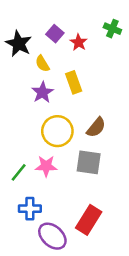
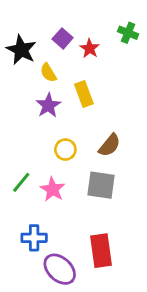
yellow circle: (57, 131) -> (65, 150), size x0.6
pink star: (46, 166) -> (53, 189), turned 30
green line: (19, 172) -> (21, 182), moved
red rectangle: (89, 220) -> (101, 251), turned -40

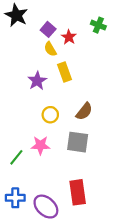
black star: (21, 50) -> (16, 15), moved
yellow semicircle: (48, 73) -> (50, 49), moved
green line: (21, 182) -> (16, 157), moved
pink star: (53, 189) -> (40, 145), turned -30
blue cross: (34, 238) -> (15, 198), moved

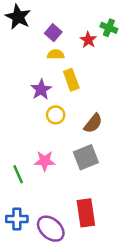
red star: (69, 37) -> (88, 40), moved
yellow semicircle: (50, 49) -> (56, 54), turned 120
yellow circle: (50, 115) -> (56, 115), moved
gray square: (78, 142) -> (86, 157), turned -30
green line: (16, 157) -> (18, 174), turned -63

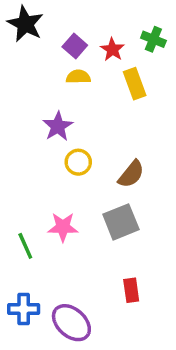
red star: (88, 40) -> (112, 49), moved
yellow rectangle: (71, 80) -> (135, 84), moved
red rectangle: (86, 213) -> (131, 290), moved, size x0.6

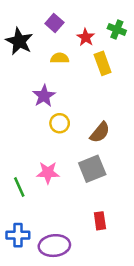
black star: (25, 24) -> (19, 41), moved
purple square: (75, 46) -> (54, 23), moved
purple ellipse: (71, 323) -> (54, 246), turned -48

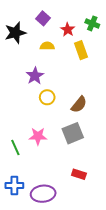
black star: (19, 41) -> (15, 33), turned 30
red rectangle: (100, 221) -> (79, 174), turned -64

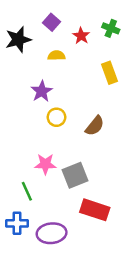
yellow rectangle: (81, 50) -> (110, 73), moved
gray square: (73, 133) -> (75, 175), moved
green line: (15, 148) -> (27, 191), moved
red rectangle: (79, 174) -> (95, 210), size x1.6

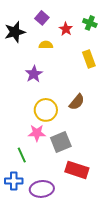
yellow circle: (56, 117) -> (46, 110), moved, size x1.5

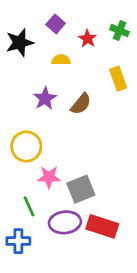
brown semicircle: (77, 102) -> (81, 104), moved
yellow circle: (46, 110) -> (26, 146), moved
purple ellipse: (42, 189) -> (65, 222), moved

